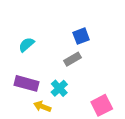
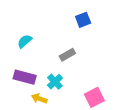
blue square: (81, 36) -> (83, 20), moved

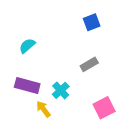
gray rectangle: (67, 55) -> (89, 64), moved
yellow arrow: (39, 99) -> (43, 109), turned 32

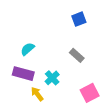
cyan semicircle: (27, 46) -> (28, 49), moved
gray rectangle: (89, 64) -> (77, 55), turned 72

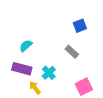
blue square: (79, 19) -> (80, 26), moved

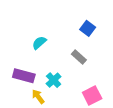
blue square: (80, 26) -> (88, 28), turned -32
cyan semicircle: (26, 46) -> (39, 43), moved

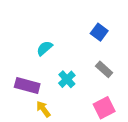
gray rectangle: (79, 57) -> (104, 69), moved
cyan cross: (54, 80) -> (67, 79), moved

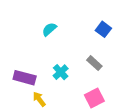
blue square: (99, 32) -> (103, 29), moved
cyan semicircle: (45, 48) -> (49, 29), moved

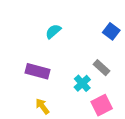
cyan cross: (61, 72) -> (82, 83), moved
purple rectangle: (25, 78) -> (37, 71), moved

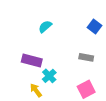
gray rectangle: (102, 68) -> (86, 57), turned -32
cyan cross: (82, 83) -> (49, 76), moved

